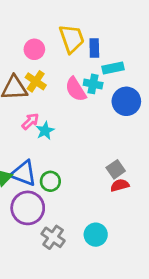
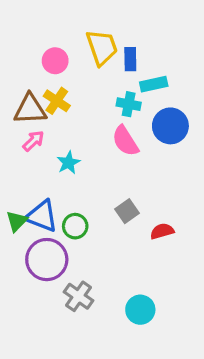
pink semicircle: (76, 89) -> (125, 141), moved
pink arrow: (30, 121) -> (33, 141), moved
gray square: (116, 169) -> (127, 211), moved
cyan circle: (96, 235) -> (140, 310), moved

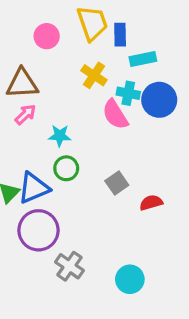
yellow cross: (57, 101) -> (94, 75), moved
cyan cross: (129, 104) -> (128, 93), moved
cyan star: (68, 163) -> (60, 136), turned 30
blue triangle: (42, 216) -> (34, 188), turned -44
green circle: (75, 226) -> (66, 168), moved

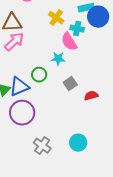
blue circle: (159, 100) -> (98, 17), moved
pink arrow: (25, 114) -> (14, 42), size x1.5
cyan star: (60, 136) -> (58, 59), moved
gray cross: (69, 266) -> (42, 146), moved

